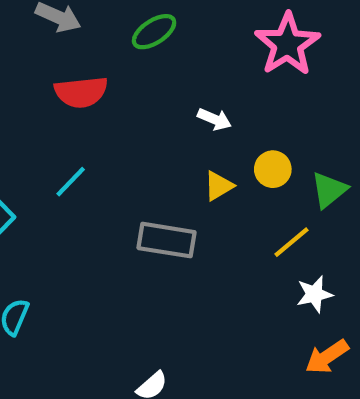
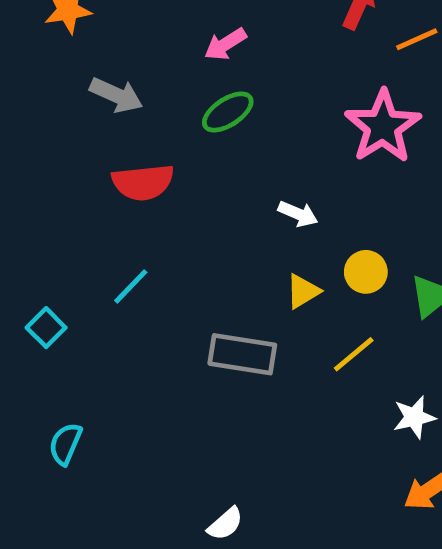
yellow line: (292, 242) -> (354, 354), moved

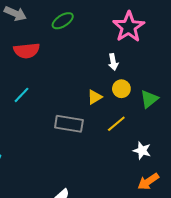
white arrow: (298, 214) -> (113, 62), moved, turned 56
white star: (414, 417) -> (142, 151), turned 30

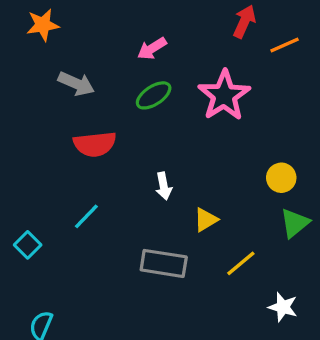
pink star: (129, 27) -> (224, 95), moved
white arrow: (113, 62) -> (164, 186), moved
yellow circle: (121, 89) -> (281, 178), moved

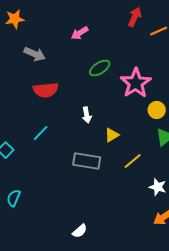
green ellipse: (154, 95) -> (100, 68), moved
pink star: (224, 95) -> (136, 83), moved

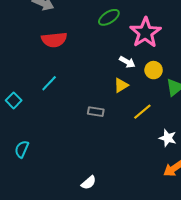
yellow circle: (157, 110) -> (154, 70), moved
white arrow: (87, 115) -> (127, 62), moved, turned -49
gray rectangle: (87, 161) -> (96, 112), size x0.6

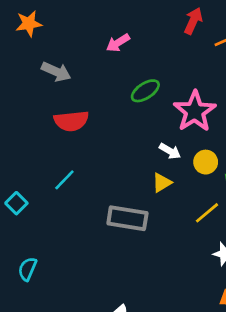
gray rectangle: (96, 112) -> (127, 218), size x1.8
yellow line: (142, 112) -> (207, 213), moved

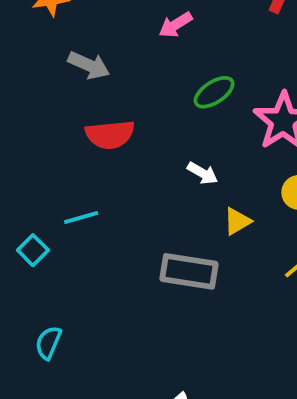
white arrow: (170, 151) -> (202, 173), moved
cyan line: (64, 180) -> (81, 217), moved, turned 30

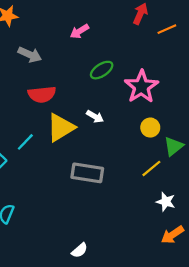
cyan line: (81, 217) -> (25, 142), turned -30
yellow triangle: (237, 221) -> (61, 128), moved, size x1.8

